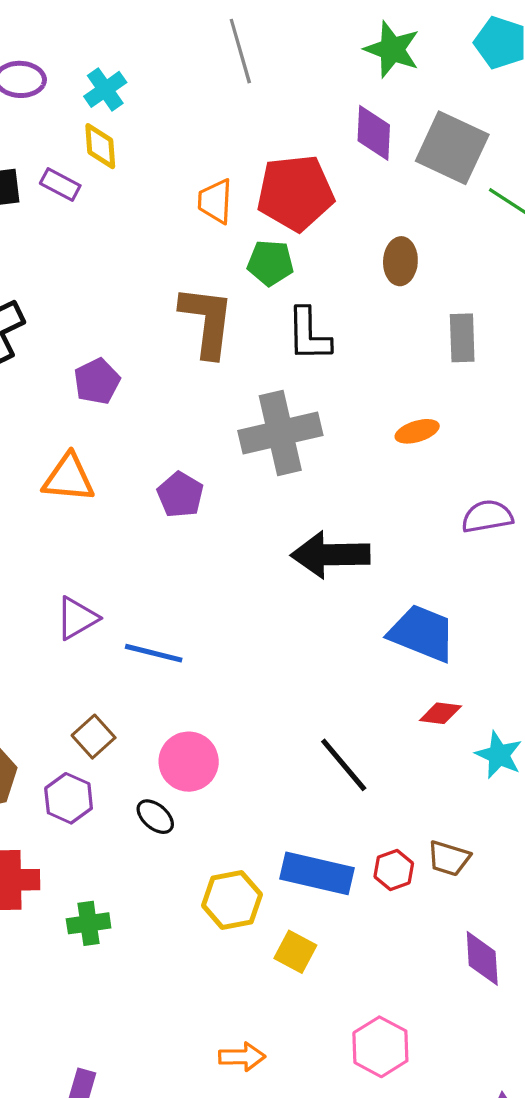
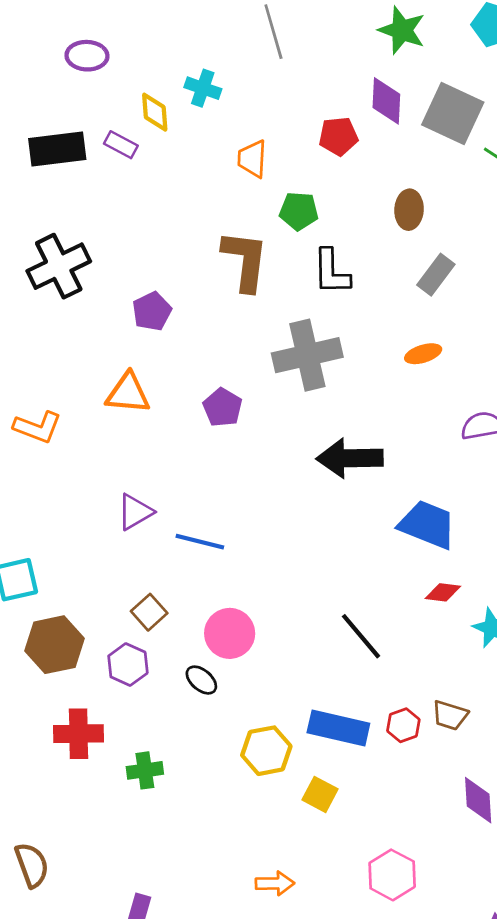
cyan cross: (105, 89) -> (203, 88), moved, turned -36
red pentagon: (295, 193) -> (338, 136), moved, size x0.6
gray rectangle: (462, 338) -> (436, 275), moved, turned 39

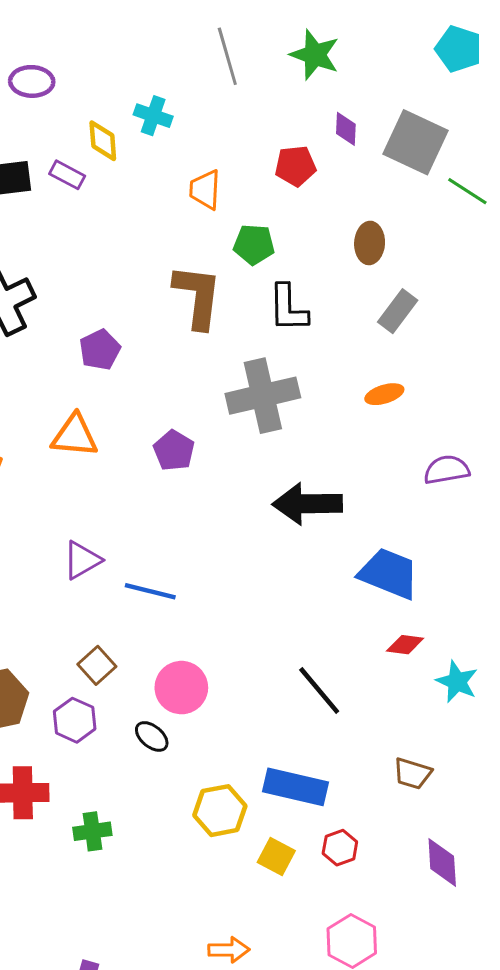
green star: (402, 30) -> (315, 55), moved
purple diamond: (386, 101) -> (346, 129), size x0.7
red hexagon: (403, 725) -> (340, 848), moved

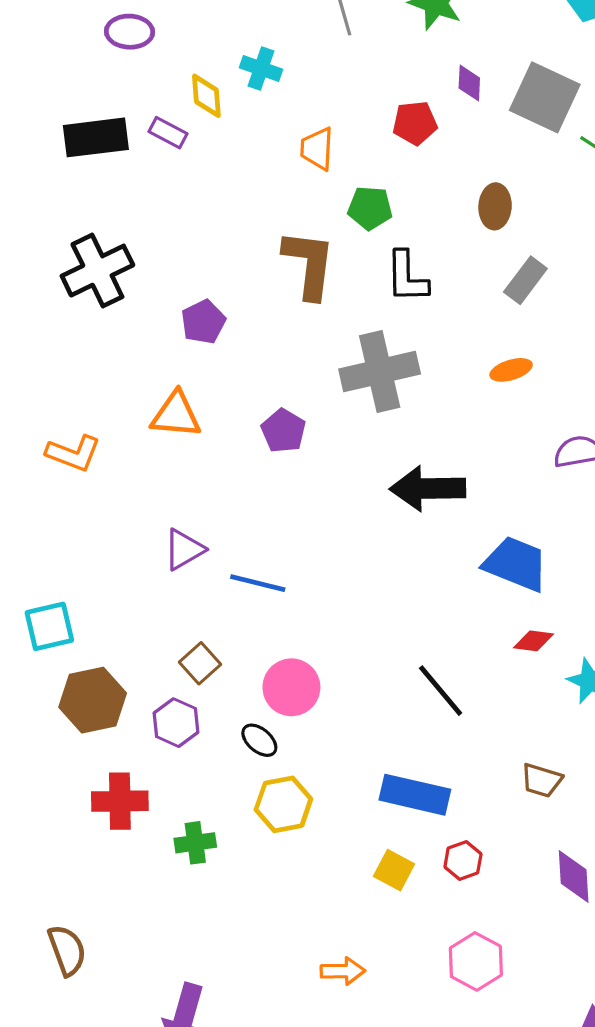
yellow hexagon: (220, 811) -> (283, 804), moved

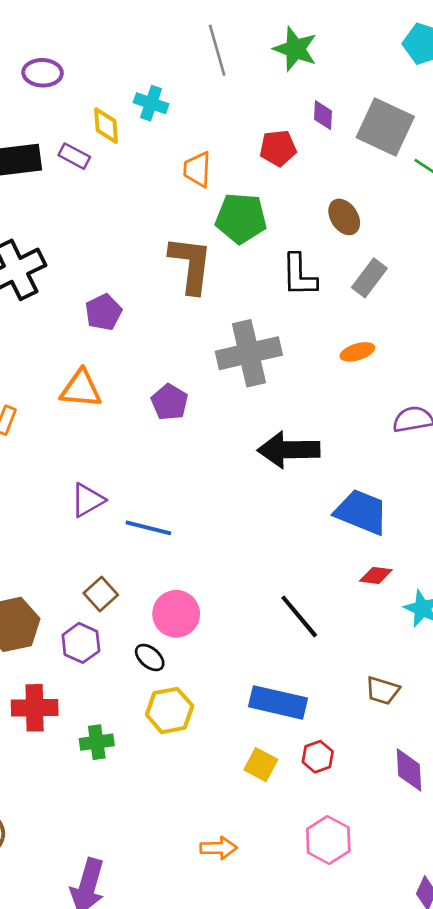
brown ellipse: (495, 206) -> (344, 217), turned -36
green pentagon: (370, 208) -> (241, 218), size x1.4
black L-shape: (407, 277) -> (299, 275), moved

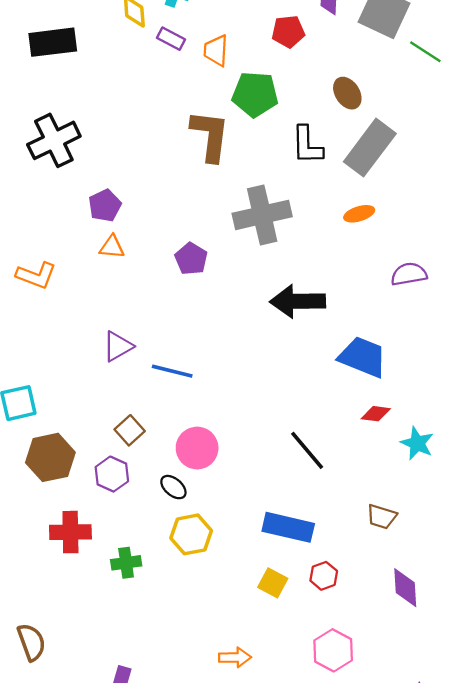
purple rectangle: (74, 156) -> (171, 39), moved
gray rectangle: (369, 278) -> (370, 148), size x1.6
purple pentagon: (103, 312) -> (105, 205), moved
orange triangle: (81, 389) -> (112, 247), size x0.7

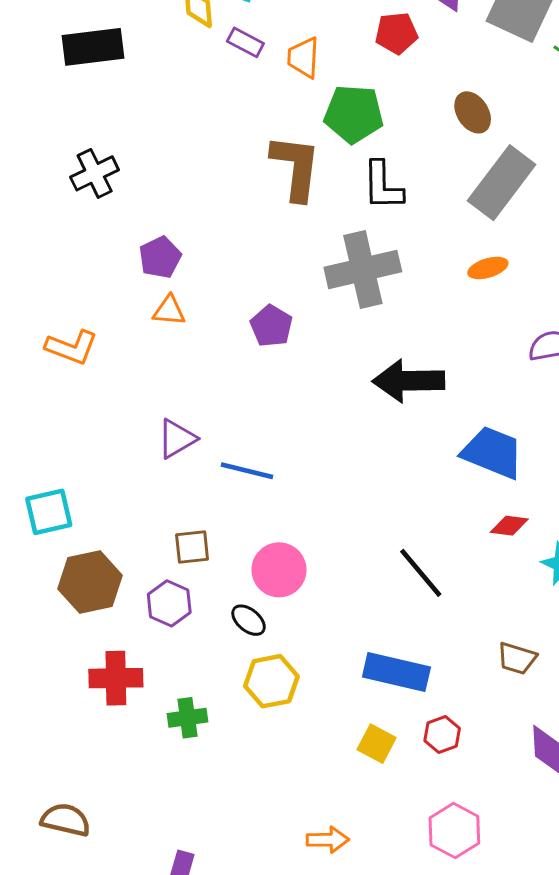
black cross: (54, 140) -> (95, 173), size x0.7
black L-shape: (307, 145) -> (383, 186), moved
brown square: (130, 430) -> (192, 547), turned 36
brown semicircle: (31, 642) -> (66, 820), turned -57

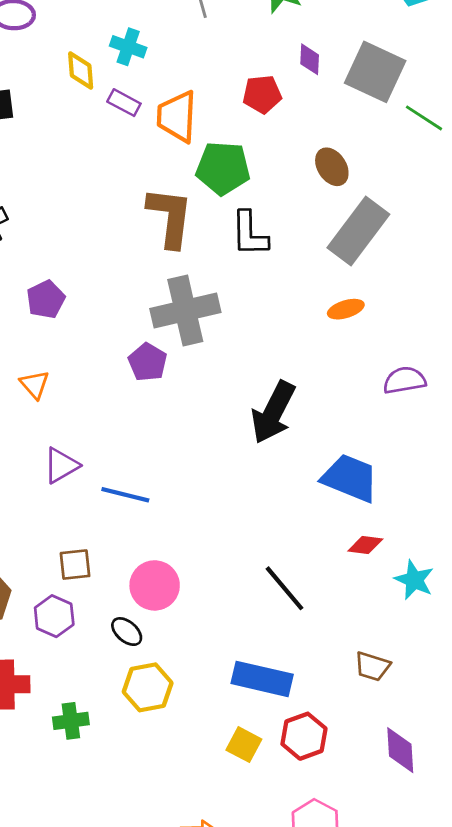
orange trapezoid: (303, 58) -> (177, 117), size x1.4
gray cross: (363, 270) -> (185, 311), moved
orange triangle: (169, 311) -> (35, 384), moved, turned 44
black arrow: (409, 381) -> (273, 412), turned -62
red hexagon: (442, 735) -> (304, 736), size x1.4

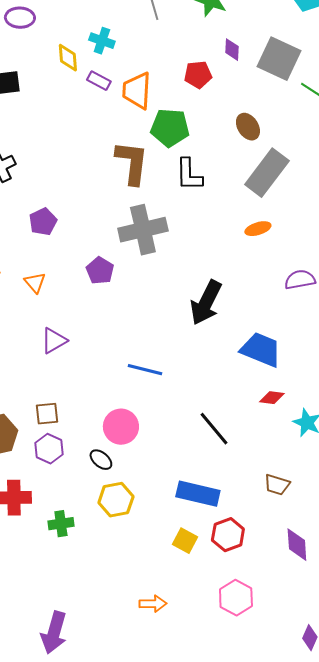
purple pentagon: (148, 362) -> (100, 271), moved
blue line: (125, 495) -> (145, 370), moved
brown square: (75, 565) -> (47, 414), moved

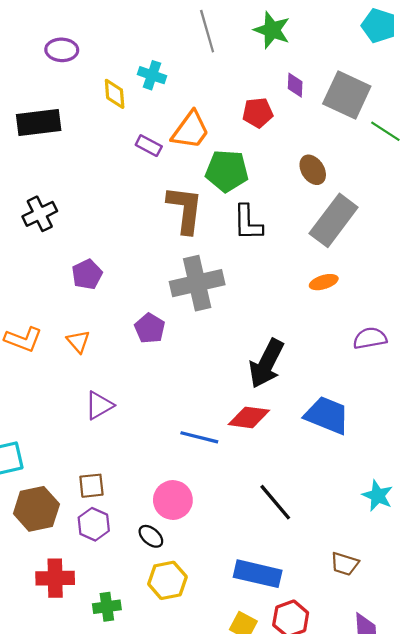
purple rectangle: (99, 81) -> (149, 146), moved
orange trapezoid: (137, 91) -> (191, 130), turned -147
red diamond: (272, 398) -> (249, 417), moved, size x1.5

